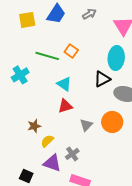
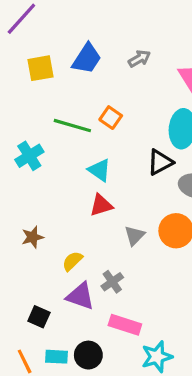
brown star: (34, 126) -> (33, 237), moved

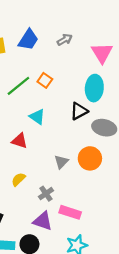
green line: (72, 126) -> (18, 86), turned -55
red triangle: (101, 205) -> (20, 141), moved, turned 35
purple triangle: (80, 296) -> (43, 221), moved
pink rectangle: (125, 325) -> (70, 212), moved

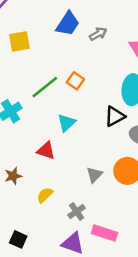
blue trapezoid: (28, 40) -> (68, 24), moved
cyan triangle: (37, 117) -> (66, 123), turned 42

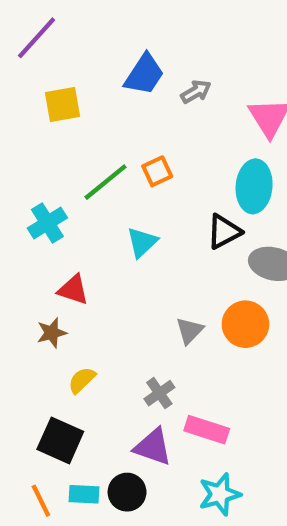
orange square: (75, 81) -> (157, 171), turned 30
red triangle: (46, 151) -> (73, 290), moved
yellow semicircle: (45, 195) -> (82, 380), moved
black square: (18, 239) -> (60, 440), size x1.5

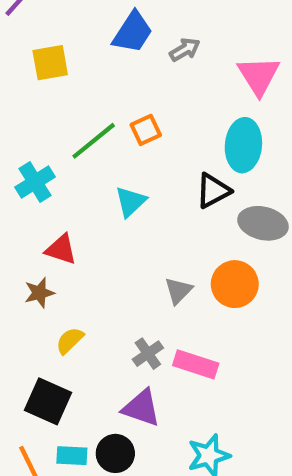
pink rectangle: (207, 430) -> (196, 364), moved

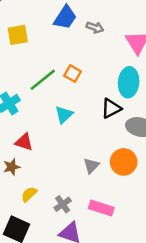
gray arrow: (185, 50) -> (95, 27), turned 49
orange square: (146, 130) -> (73, 74), turned -35
gray cross: (148, 354) -> (63, 204), moved

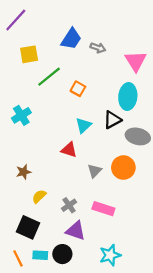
green line: (43, 80) -> (49, 77), moved
cyan triangle: (64, 115) -> (83, 125), moved
red triangle: (24, 142) -> (69, 150), moved

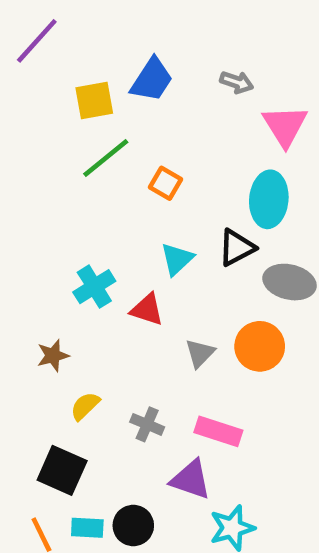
gray arrow: (98, 48) -> (237, 82), moved
yellow square: (29, 54) -> (94, 101), moved
cyan cross: (21, 115) -> (94, 287), moved
gray cross: (69, 205) -> (147, 424), turned -32
purple triangle: (76, 231) -> (191, 480), moved

